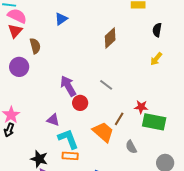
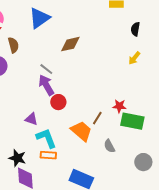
blue triangle: (61, 19) -> (39, 18), size x1.6
brown diamond: (110, 38) -> (70, 44), moved, turned 30
gray line: (106, 85) -> (46, 69), moved

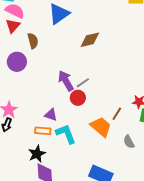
gray line: (46, 69) -> (83, 83), moved, turned -72
orange rectangle: (48, 155) -> (43, 131), moved
black star: (17, 158) -> (37, 154), turned 30

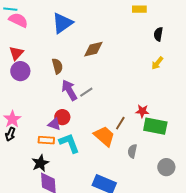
red triangle: (13, 26) -> (16, 53), moved
brown semicircle: (33, 41) -> (57, 66), moved
red circle: (78, 98) -> (62, 117), moved
gray semicircle: (129, 142) -> (132, 151), turned 40

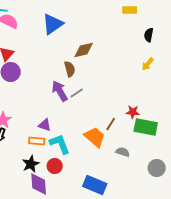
brown semicircle: (57, 66) -> (70, 69), moved
red circle: (62, 117) -> (55, 166), moved
gray semicircle: (132, 151) -> (123, 152), turned 96

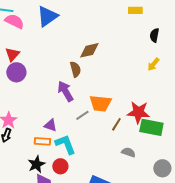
blue triangle: (53, 24) -> (47, 16), moved
gray line: (77, 93) -> (82, 115), moved
red star: (133, 112) -> (138, 112), size x1.6
orange trapezoid: (95, 137) -> (100, 103), moved, turned 145

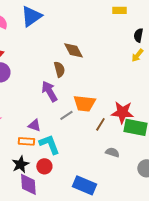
brown diamond: (89, 50) -> (73, 50), turned 75
yellow arrow: (153, 64) -> (137, 55), moved

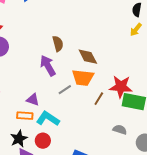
brown diamond: (73, 50) -> (88, 57), moved
cyan L-shape: (49, 144) -> (48, 119), turned -35
gray semicircle: (112, 152) -> (120, 130), moved

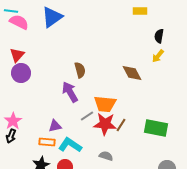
brown diamond: (88, 57) -> (132, 73), moved
red star: (121, 87) -> (105, 124), moved
purple triangle: (33, 100) -> (55, 126), turned -32
gray semicircle: (120, 130) -> (106, 156), moved

